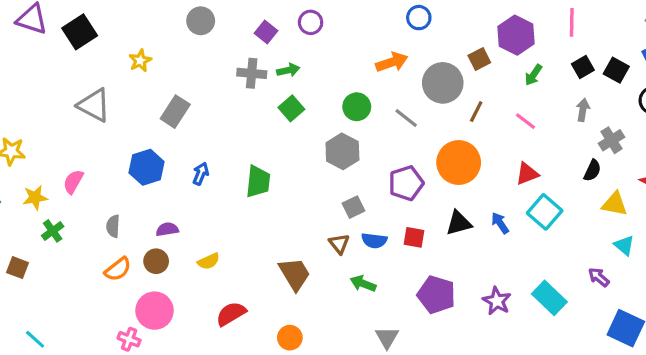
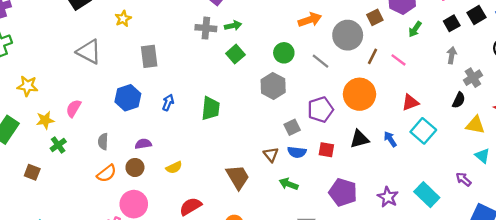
black square: (616, 70) -> (476, 15), moved, turned 30
gray rectangle: (175, 112) -> (149, 56), turned -40
pink line: (526, 121) -> (398, 60), moved
gray square: (354, 207) -> (292, 127), moved

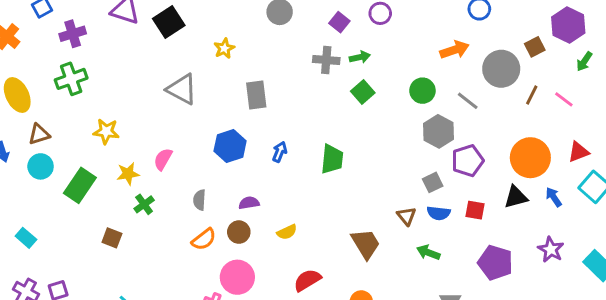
gray hexagon: (273, 86) -> (439, 131), moved
orange circle: (359, 94) -> (530, 158), moved
purple star: (388, 197) -> (551, 250), moved

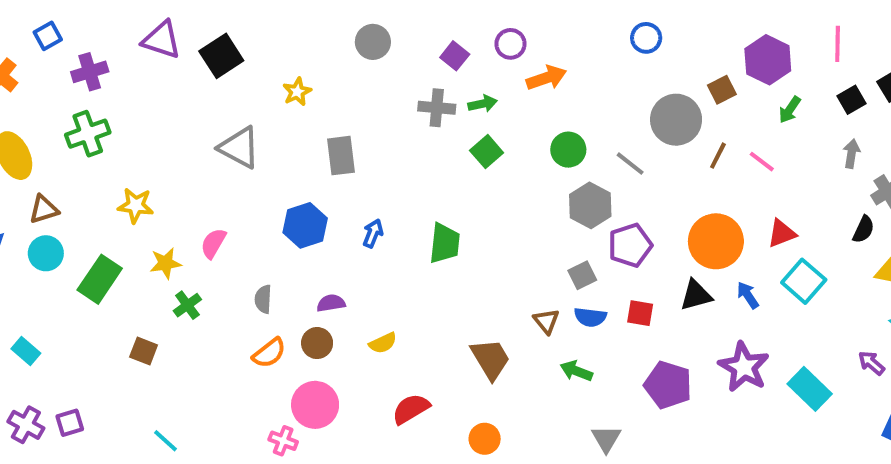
orange arrow: (455, 50) -> (546, 78), moved
purple star: (551, 250) -> (744, 367), size x1.4

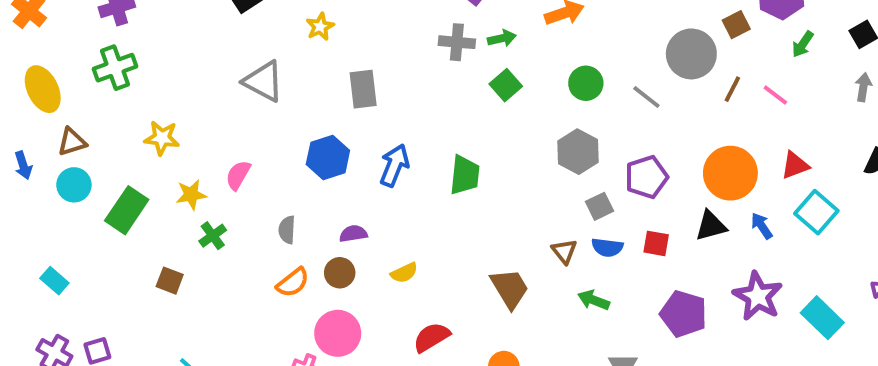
gray hexagon: (590, 205) -> (578, 152), moved
blue arrow: (373, 233) -> (394, 165), size x1.5

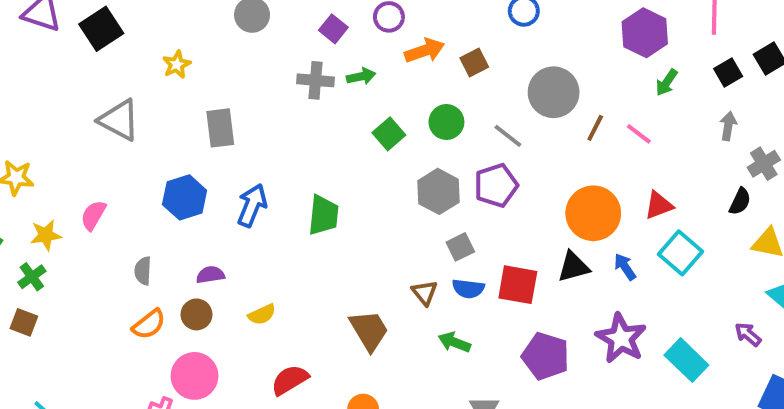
brown square: (736, 25) -> (474, 63), moved
green square: (506, 85) -> (389, 134), moved
purple pentagon: (646, 177) -> (496, 185), moved
green cross: (213, 236) -> (32, 277), moved
red square: (656, 243) -> (518, 285), size x1.5

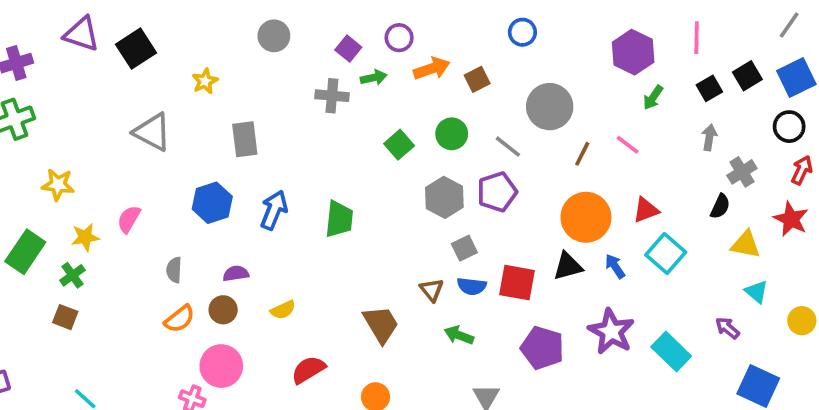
green arrow: (361, 76) -> (374, 78), moved
brown line: (595, 128) -> (582, 154), moved

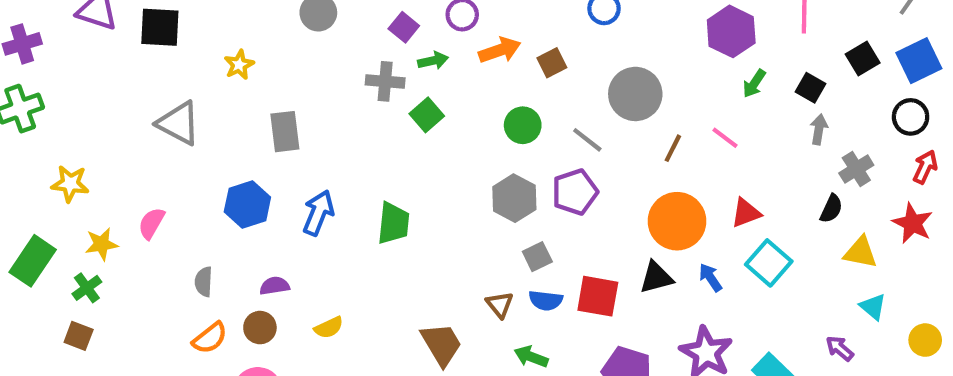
black square: (136, 49) -> (160, 27), turned 36
black square: (709, 88) -> (810, 88), moved, turned -30
green square: (399, 145) -> (427, 115), moved

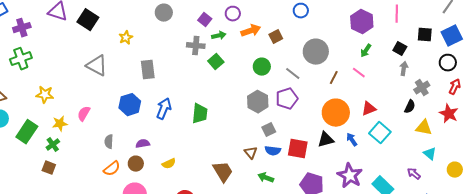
black square: (160, 27) -> (88, 20), turned 30
black square: (863, 59) -> (425, 35), turned 35
green arrow: (754, 84) -> (366, 51), moved

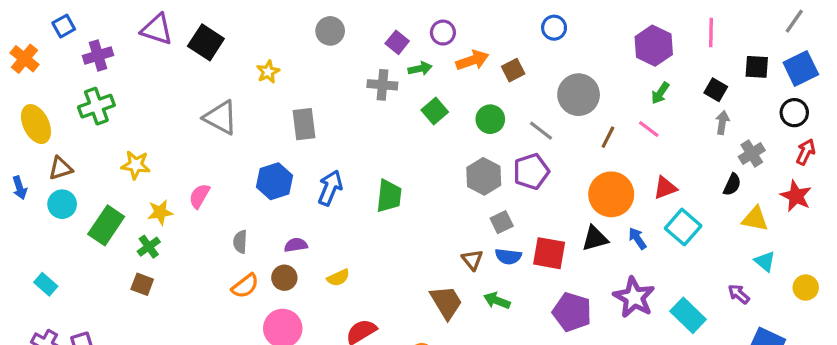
green square: (216, 62) -> (435, 111), moved
brown trapezoid: (223, 172) -> (446, 302), moved

